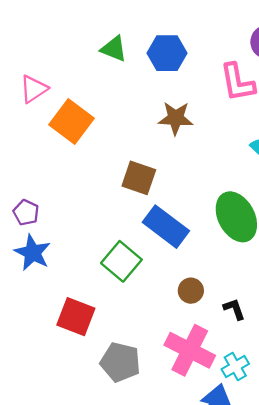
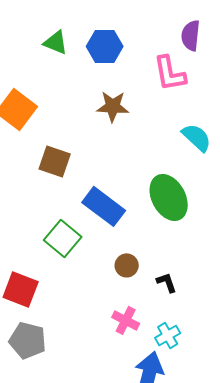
brown square: (139, 178) -> (55, 161), moved
pink cross: (190, 350) -> (126, 320), size x0.6
gray pentagon: (120, 362) -> (28, 340), moved

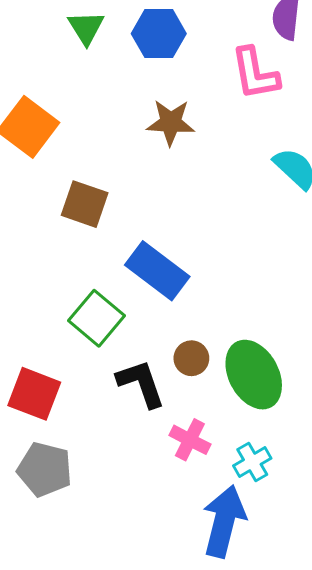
green triangle: (56, 42) -> (86, 28), turned 36
green ellipse: (169, 197) -> (254, 375), moved
black L-shape: (167, 282) -> (141, 383), moved, size x1.6

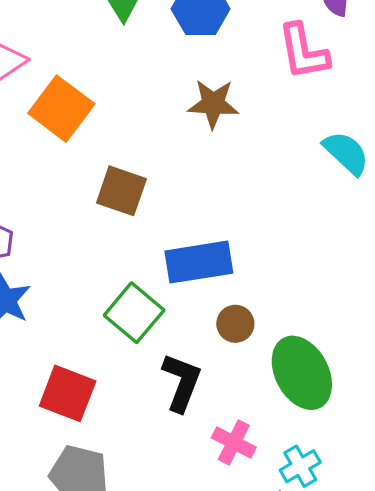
blue rectangle: (157, 271) -> (199, 262), turned -46
brown circle: (191, 358) -> (235, 324), moved
black L-shape: (141, 383) -> (182, 382), turned 40

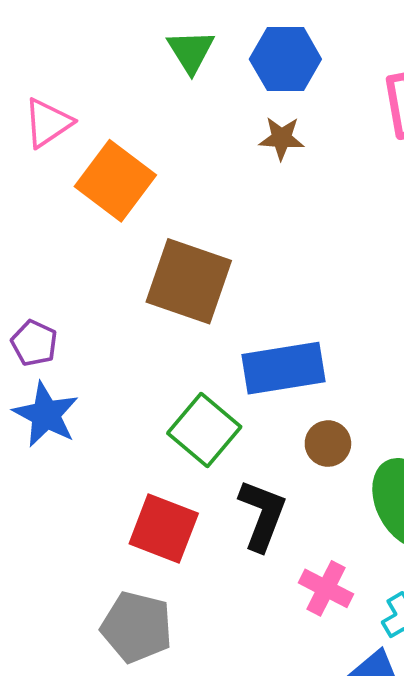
brown star: (213, 104) -> (282, 138), moved, size x0.7
brown square: (121, 191) -> (189, 281), size x1.4
red square: (68, 393) -> (164, 529), moved

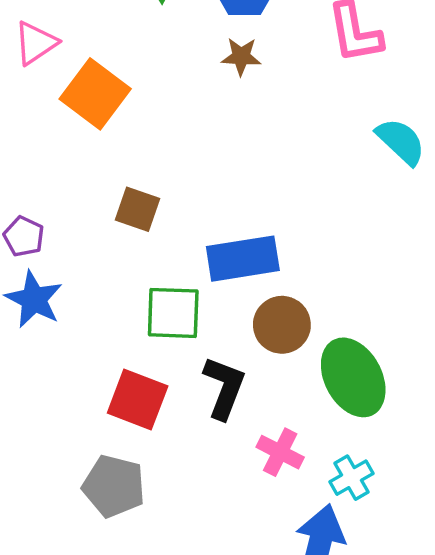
brown square: (189, 281) -> (138, 209), moved, size x0.6
green square: (204, 430) -> (173, 313), turned -38
brown circle: (328, 444) -> (282, 325), size x1.4

